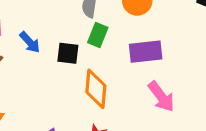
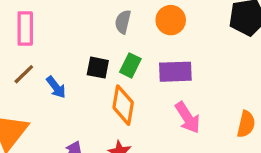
green rectangle: (98, 35) -> (130, 65), moved
blue arrow: (30, 42) -> (56, 87), moved

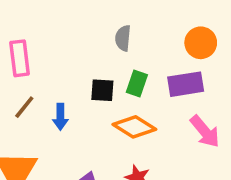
orange circle: (171, 20) -> (201, 43), moved
blue arrow: (56, 87) -> (60, 117), turned 45
orange diamond: (123, 105) -> (134, 127), turned -60

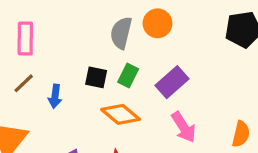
gray semicircle: (123, 38) -> (121, 33), size x1.4
orange circle: (201, 43) -> (158, 23), moved
purple rectangle: (186, 84) -> (172, 82), turned -40

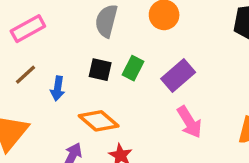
gray semicircle: (121, 33) -> (106, 21), moved
pink rectangle: (25, 39) -> (28, 29), turned 60
orange diamond: (121, 114) -> (99, 121), moved

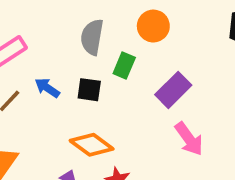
green rectangle: (133, 68) -> (124, 65), moved
blue arrow: (58, 88) -> (47, 88), moved, turned 120

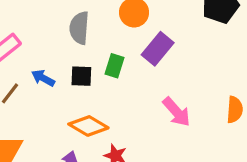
green rectangle: (124, 65) -> (115, 66), moved
purple rectangle: (173, 90) -> (158, 49), moved

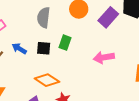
purple rectangle: (158, 49) -> (108, 17), moved
pink arrow: (176, 112) -> (104, 57), moved, turned 120

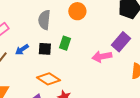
purple rectangle: (108, 17) -> (121, 42), moved
blue arrow: (19, 49) -> (22, 50), turned -64

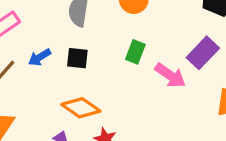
green rectangle: (65, 43) -> (135, 52), moved
pink arrow: (102, 57) -> (170, 75), turned -138

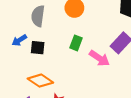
blue arrow: (40, 57) -> (19, 40), moved

